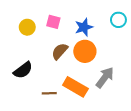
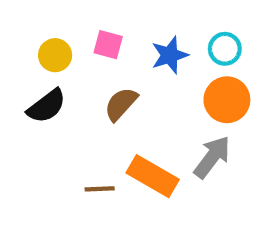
cyan circle: (118, 20) -> (225, 49), moved
orange circle: (85, 51) -> (227, 100), moved
black semicircle: (23, 70) -> (47, 106), moved

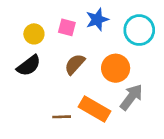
cyan circle: (225, 49) -> (139, 30), size x1.5
blue star: (170, 55) -> (97, 19), moved
orange circle: (227, 100) -> (116, 68), moved

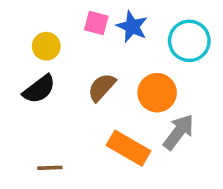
blue star: (97, 19) -> (132, 27), turned -30
pink square: (67, 27) -> (96, 23), moved
brown line: (62, 117) -> (50, 168), moved

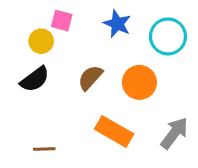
pink square: (96, 23) -> (62, 21), moved
gray arrow: (179, 132) -> (174, 133), moved

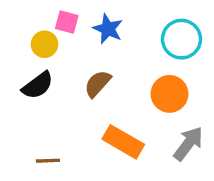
blue star: (117, 24) -> (108, 29), moved
orange circle: (139, 82) -> (169, 94), moved

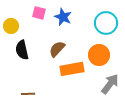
yellow circle: (45, 44) -> (11, 26), moved
black semicircle: (38, 85) -> (22, 50), turned 114
orange rectangle: (123, 142) -> (72, 69), moved, turned -40

